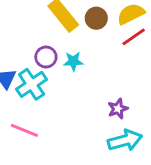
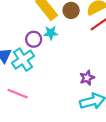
cyan star: (73, 61) -> (51, 33), moved

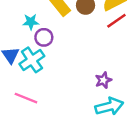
cyan star: (51, 33) -> (31, 22), moved

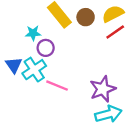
purple star: (103, 80) -> (103, 89), size x1.6
pink line: (26, 98) -> (57, 86), moved

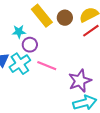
pink line: (57, 86) -> (47, 66), moved

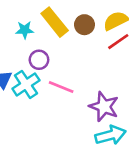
cyan star: (19, 32) -> (25, 30), moved
purple star: (80, 81) -> (104, 107), turned -30

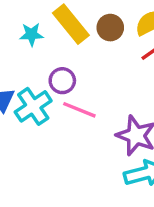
purple circle: (39, 60) -> (62, 81), moved

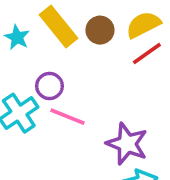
cyan star: (31, 34) -> (17, 37), turned 30

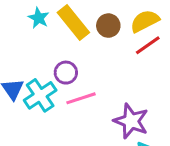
cyan star: (17, 37) -> (39, 18), moved
pink line: (68, 117) -> (81, 98), turned -40

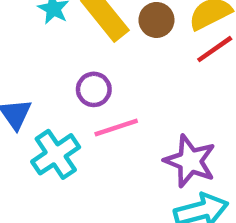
cyan cross: (40, 95) -> (56, 154), moved

